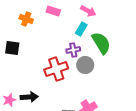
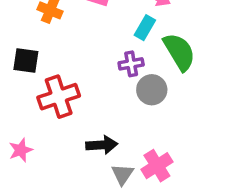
red cross: (56, 69) -> (59, 97), moved
black arrow: (29, 97) -> (102, 145), moved

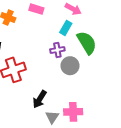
black arrow: (102, 145) -> (40, 99), turned 126
pink cross: (157, 166) -> (73, 112), turned 30

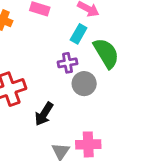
black arrow: (40, 99) -> (44, 114), moved

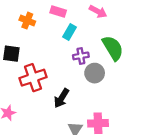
cyan rectangle: (79, 34) -> (69, 32), moved

